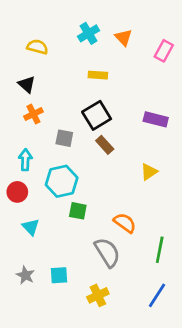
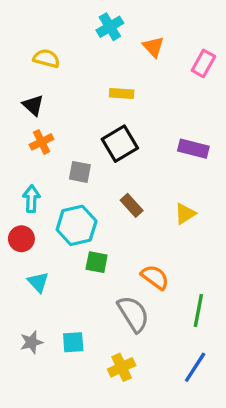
cyan cross: (89, 33) -> (110, 27), moved
brown rectangle: (105, 145) -> (132, 205), moved
gray star: (25, 275) -> (31, 342), turned 30

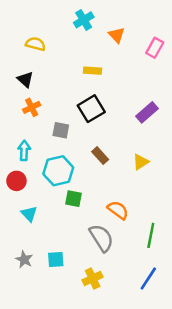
purple rectangle: (193, 149) -> (147, 112), turned -55
gray star: (31, 342) -> (24, 259), turned -30

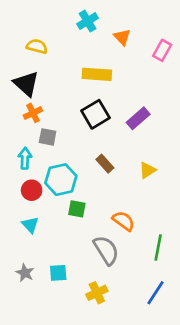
yellow rectangle: (93, 71) -> (97, 74), size x1.5
black triangle: (25, 79) -> (26, 84), size x1.5
purple rectangle: (147, 112) -> (138, 118), moved
gray square: (61, 130) -> (48, 137), moved
red circle: (16, 181) -> (32, 190), moved

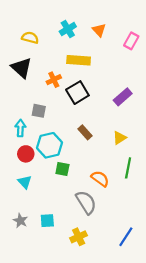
cyan cross: (88, 21) -> (68, 29), moved
orange cross: (33, 113) -> (54, 80), moved
purple rectangle: (138, 118) -> (123, 97), moved
green line: (158, 248) -> (128, 168), moved

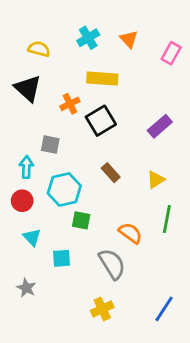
red circle: (26, 154) -> (22, 201), moved
cyan square: (47, 221) -> (61, 258), moved

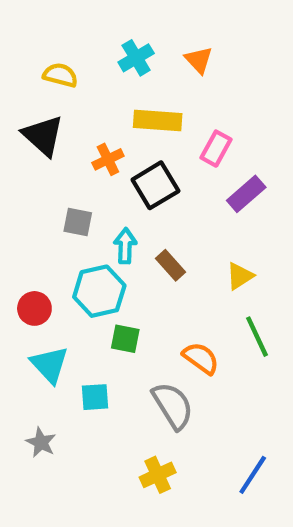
pink rectangle: (171, 53) -> (216, 149), moved
cyan arrow: (26, 167) -> (125, 246), moved
green line: (167, 219) -> (257, 337), turned -36
cyan triangle: (32, 237) -> (50, 365), size x1.4

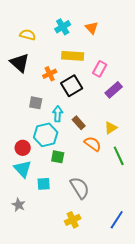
red circle: (34, 308) -> (23, 148), moved
orange semicircle: (201, 358) -> (93, 144), moved

